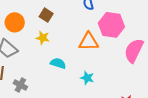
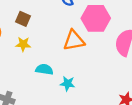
cyan star: (87, 78) -> (68, 84), moved

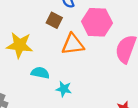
brown square: (23, 19) -> (54, 20), moved
yellow star: (23, 44) -> (20, 45), size x1.6

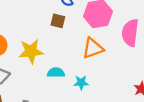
orange triangle: (73, 44) -> (93, 48), moved

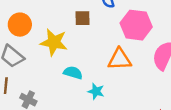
brown square: (58, 21) -> (82, 18), moved, turned -32

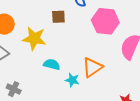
orange triangle: (120, 59) -> (92, 67), moved, turned -30

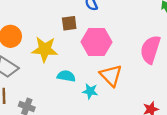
pink hexagon: (105, 21) -> (96, 42), moved
orange triangle: (92, 67) -> (111, 75), turned -35

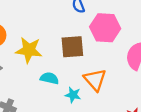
brown square: (69, 23) -> (72, 47), moved, size x1.5
pink hexagon: (96, 42) -> (105, 28), moved

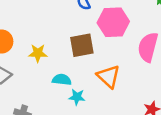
yellow star: (29, 50) -> (38, 53), size x0.7
cyan star: (73, 95) -> (77, 97), moved

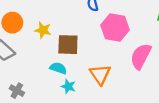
brown square: (82, 45) -> (68, 45), moved
yellow star: (38, 53) -> (43, 30), moved

